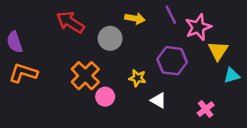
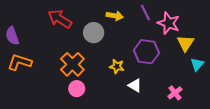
pink star: (198, 27) -> (169, 23), turned -30
cyan triangle: (232, 76) -> (197, 64), turned -32
pink circle: (105, 97) -> (77, 89), moved

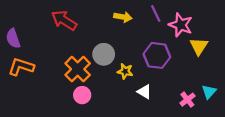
gray circle: (94, 33) -> (104, 54), moved
cyan triangle: (197, 64) -> (209, 92), moved

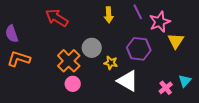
yellow arrow: (123, 17) -> (109, 15), turned 77
pink star: (181, 25) -> (160, 22), turned 30
white triangle: (144, 92) -> (128, 81), size x1.6

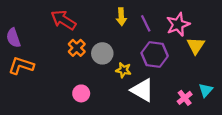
purple line: (138, 12) -> (146, 23), moved
orange cross: (69, 61) -> (77, 48), moved, size x0.7

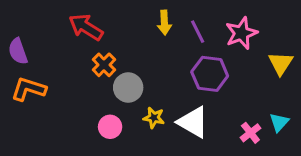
yellow triangle: (196, 46) -> (281, 63), moved
gray circle: (102, 53) -> (128, 88), moved
yellow star: (123, 70) -> (154, 118), moved

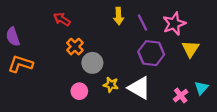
red arrow: (86, 27) -> (62, 19), size x0.7
yellow triangle: (281, 63) -> (190, 49), moved

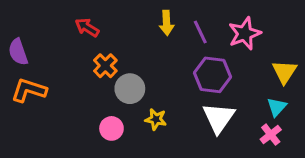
yellow triangle: (190, 49) -> (284, 72), moved
white triangle: (139, 88) -> (219, 118), moved, turned 35
cyan triangle: (201, 88) -> (277, 107), moved
pink cross: (181, 96) -> (271, 135), moved

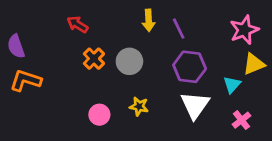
pink star: (245, 34) -> (244, 30), moved
yellow triangle: (284, 72) -> (254, 64), turned 35
gray circle: (130, 89) -> (129, 61), moved
cyan triangle: (277, 107) -> (232, 85), moved

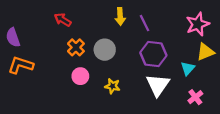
pink circle: (99, 115) -> (80, 76), moved

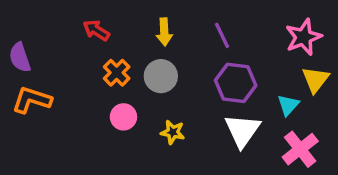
yellow arrow: (120, 16) -> (164, 32), moved
yellow triangle: (205, 52) -> (315, 80), turned -30
pink cross: (195, 97) -> (300, 149), size x1.5

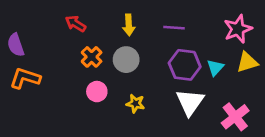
purple line: (222, 35) -> (174, 28), turned -60
yellow triangle: (315, 80) -> (247, 62), turned 35
cyan triangle: (288, 105) -> (215, 68), moved

